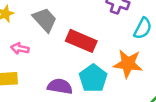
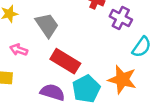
red rectangle: (81, 41) -> (65, 61), moved

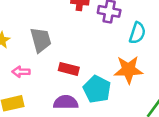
gray trapezoid: (47, 25) -> (41, 40), turned 36
red rectangle: (65, 61) -> (69, 69), size x0.7

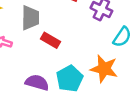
red rectangle: (69, 69) -> (50, 40), moved

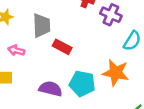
cyan pentagon: (70, 79) -> (82, 84), turned -30

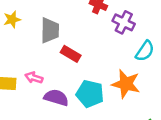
pink arrow: (16, 50) -> (34, 78), moved

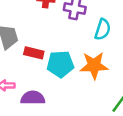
cyan pentagon: (90, 94) -> (60, 64), moved

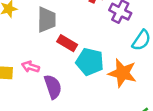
purple semicircle: (33, 98) -> (53, 87), turned 55

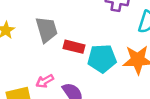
pink arrow: (30, 67) -> (45, 81), turned -30

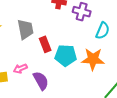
red rectangle: (74, 47) -> (45, 44), turned 49

